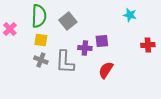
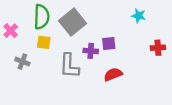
gray square: (68, 21) -> (73, 22), size x1.4
gray cross: (41, 60) -> (22, 62), moved
red semicircle: (106, 70) -> (113, 74), turned 36

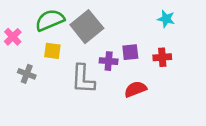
green semicircle: (42, 17) -> (50, 20), turned -115
red cross: (158, 48) -> (162, 57), moved

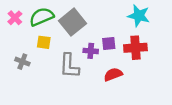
cyan star: (166, 19) -> (139, 16), size x1.5
pink cross: (13, 37) -> (15, 18), moved
red cross: (162, 57) -> (135, 48), size x1.5

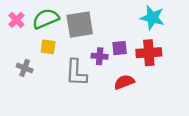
gray square: (73, 22) -> (80, 25), turned 30

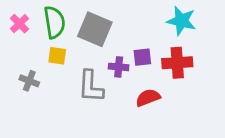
green semicircle: (46, 19) -> (54, 22), turned 104
gray square: (80, 25) -> (95, 29), turned 32

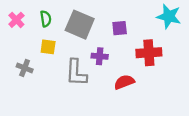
cyan star: (181, 21) -> (169, 16), moved
green semicircle: (54, 22) -> (46, 19), size x0.6
purple square: (142, 57) -> (120, 28), moved

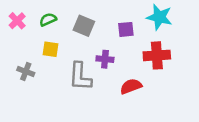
cyan star: (169, 16) -> (159, 17), moved
green semicircle: (46, 19) -> (48, 20), turned -105
gray square: (80, 25) -> (84, 26), size x0.7

